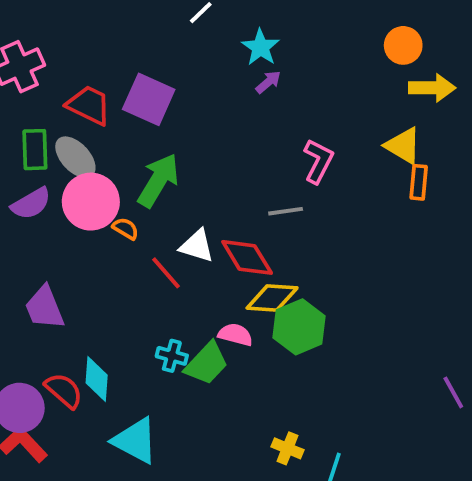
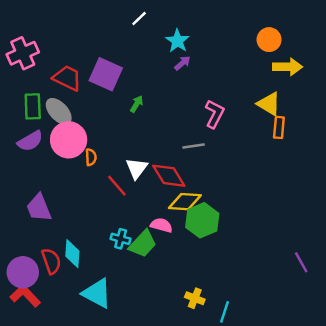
green arrow: (158, 180) -> (137, 104), moved, size x0.5
orange semicircle: (126, 229) -> (91, 157), turned 56
white triangle: (197, 246) -> (137, 168), turned 50
red semicircle: (64, 391) -> (51, 261), turned 30

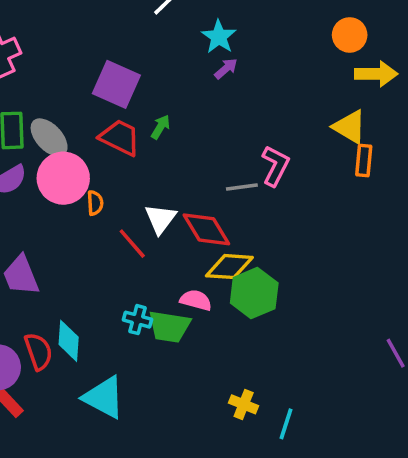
red trapezoid: (67, 78) -> (120, 137), moved
pink L-shape: (215, 114) -> (275, 166), moved
green trapezoid: (143, 244) -> (169, 327), turned 56

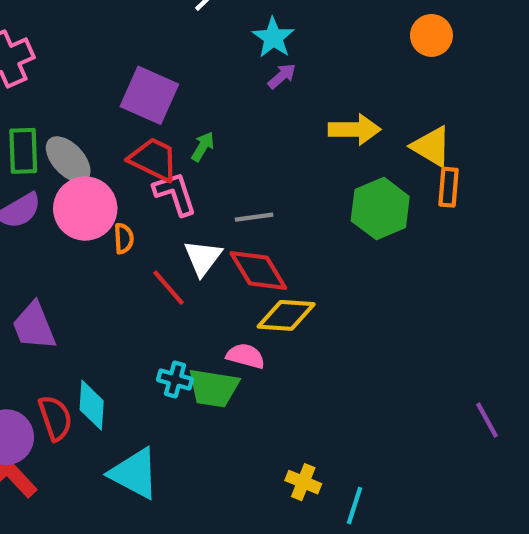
yellow arrow: (376, 74) -> (355, 129), moved
pink L-shape: (275, 166) -> (175, 194), moved, turned -45
gray line: (242, 187) -> (254, 217), moved
green hexagon: (254, 293) -> (380, 209), moved

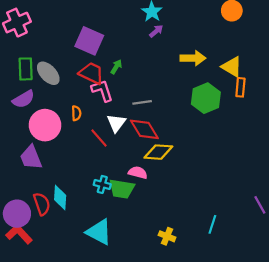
pink circle: (85, 209) -> (45, 125), moved
cyan triangle: (134, 474) -> (99, 232), moved
cyan line: (355, 506) -> (212, 224), moved

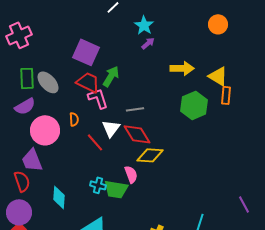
green arrow: (116, 67) -> (111, 76), size x1.5
pink semicircle: (138, 173) -> (131, 174), turned 54
red semicircle: (42, 204) -> (22, 181), moved

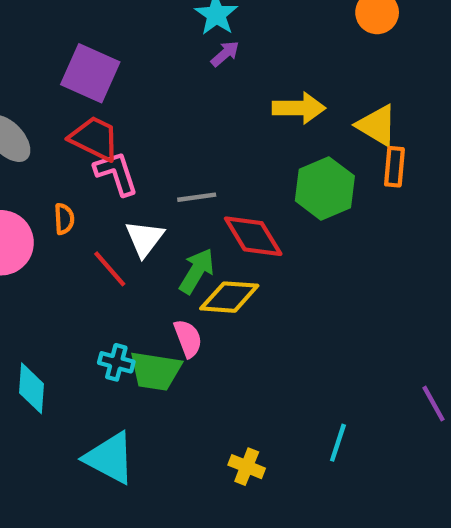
green arrow: (111, 76) -> (197, 271), moved
red diamond: (137, 134) -> (253, 236), moved

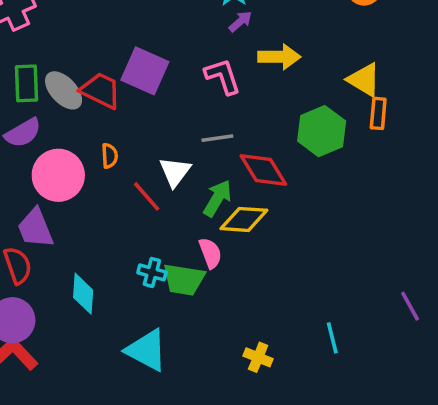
purple square: (90, 73) -> (145, 71), moved
yellow arrow: (299, 108) -> (279, 57), moved
red trapezoid: (95, 138) -> (101, 90), moved
pink L-shape: (116, 173) -> (223, 76), moved
cyan line: (338, 443) -> (332, 338), turned -32

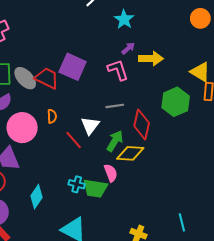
purple arrow: (240, 21) -> (128, 48), moved
red diamond: (263, 170) -> (142, 125), turned 44
cyan diamond: (83, 294) -> (36, 197), turned 30

